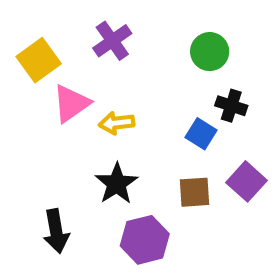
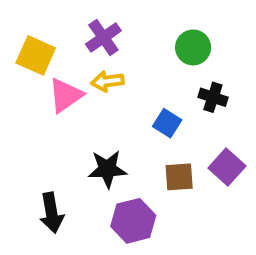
yellow square: (39, 60) -> (36, 55), turned -30
yellow arrow: (117, 123) -> (107, 81), moved
blue square: (201, 134) -> (167, 123), moved
black star: (117, 184) -> (107, 169), turned 30

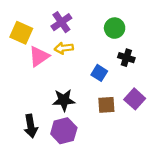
purple hexagon: (133, 221) -> (64, 131), moved

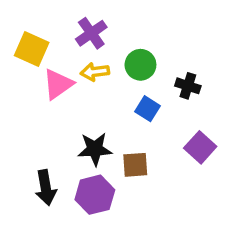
green circle: (115, 28) -> (140, 65), moved
brown square: (106, 105) -> (135, 165), moved

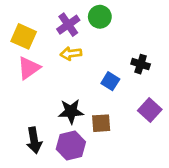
green circle: (140, 65) -> (100, 17), moved
pink triangle: (58, 84) -> (29, 68), moved

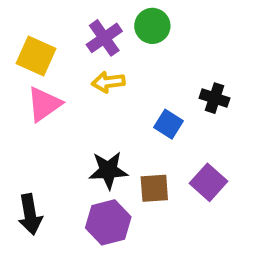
purple square: (150, 110) -> (209, 182), moved
black arrow: (34, 140) -> (30, 214), moved

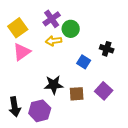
green circle: (152, 26) -> (71, 29), moved
yellow square: (36, 56) -> (18, 28), turned 30
purple hexagon: (108, 222) -> (40, 111), moved

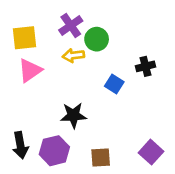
yellow square: (18, 28) -> (24, 38), turned 30
black cross: (107, 49) -> (146, 66), turned -32
purple square: (104, 91) -> (151, 152), moved
brown square: (77, 94) -> (101, 158), moved

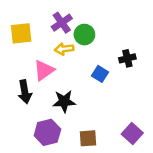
pink triangle: (30, 70) -> (44, 70), moved
black arrow: (20, 145) -> (25, 92), moved

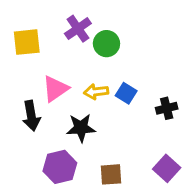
yellow arrow: (64, 49) -> (96, 92), moved
black cross: (127, 58) -> (167, 108), moved

